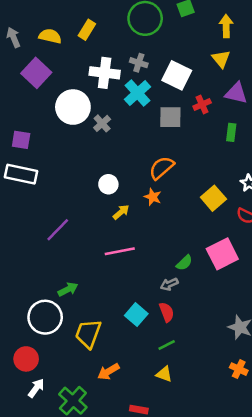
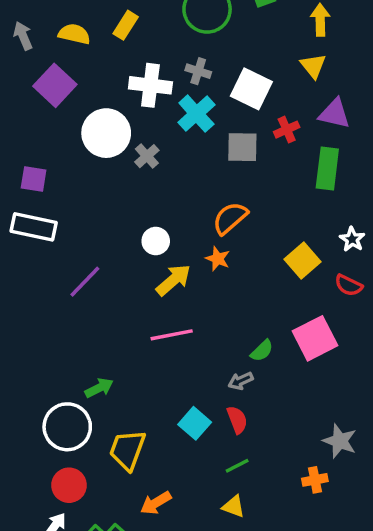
green rectangle: (231, 132) -> (327, 168), size x1.6
yellow arrow: (121, 212) -> (173, 280), size x1.5
purple line: (58, 230) -> (85, 282), moved
red circle: (26, 359) -> (69, 485), moved
orange cross: (239, 369) -> (315, 480), moved, turned -36

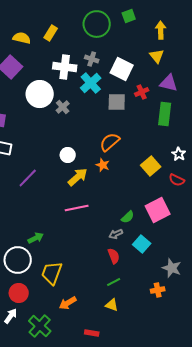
cyan square: (195, 423) -> (142, 244), moved

